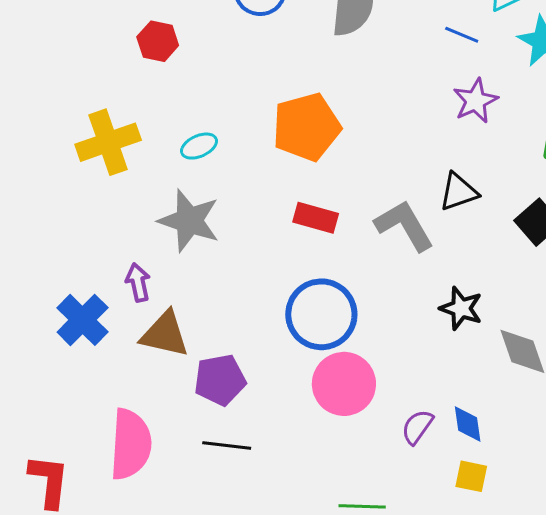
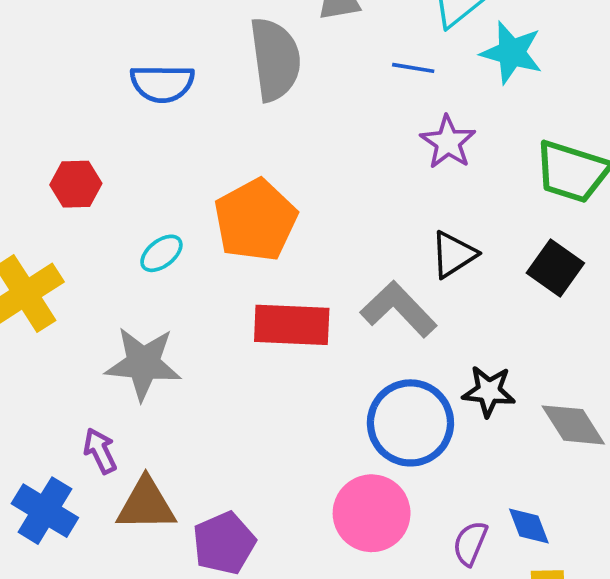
red hexagon: (158, 41) -> (76, 184), moved
cyan ellipse: (199, 146) -> (161, 253), moved
red rectangle: (316, 218) -> (292, 325), size x1.4
blue circle: (321, 314) -> (410, 423), moved

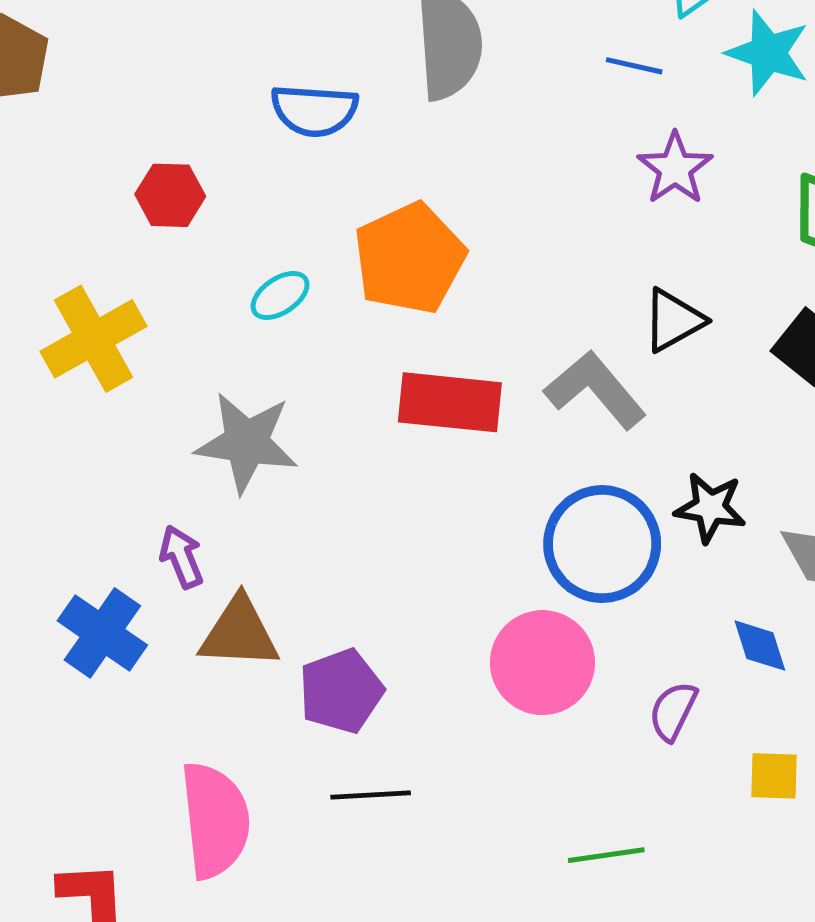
blue semicircle: (162, 83) -> (314, 110), moved
blue diamond: (529, 526) -> (760, 646), moved

